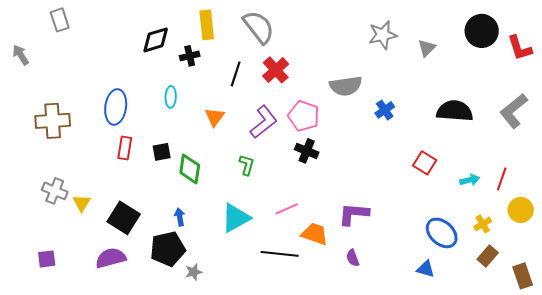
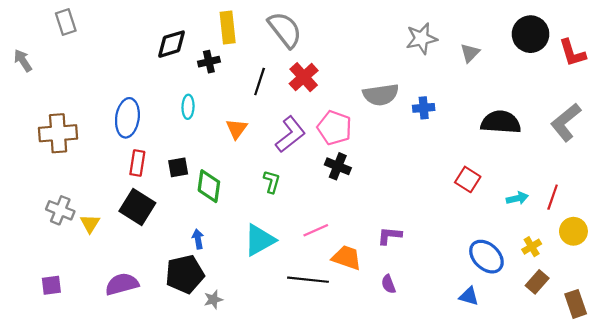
blue cross: (385, 110) -> (424, 108), moved, turned 30
purple L-shape: (354, 214) -> (390, 236), size x0.7
black square: (124, 218) -> (137, 207), moved

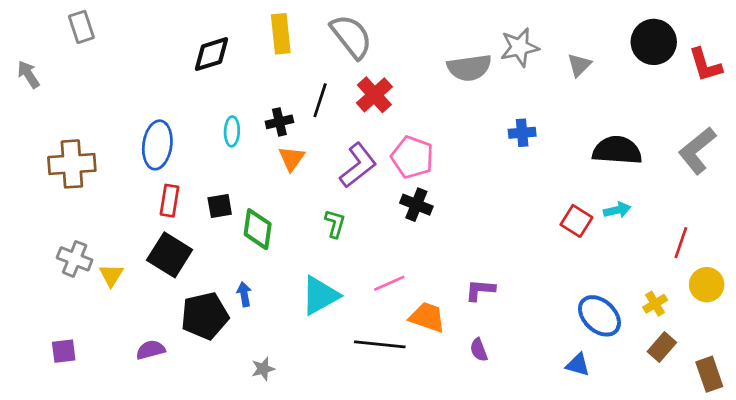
black cross: (209, 62) -> (279, 122), moved
gray semicircle: (381, 95) -> (469, 68), moved
cyan arrow: (517, 198) -> (617, 210), moved
black pentagon: (185, 274) -> (205, 316), moved
purple semicircle: (122, 284) -> (151, 350), size x0.7

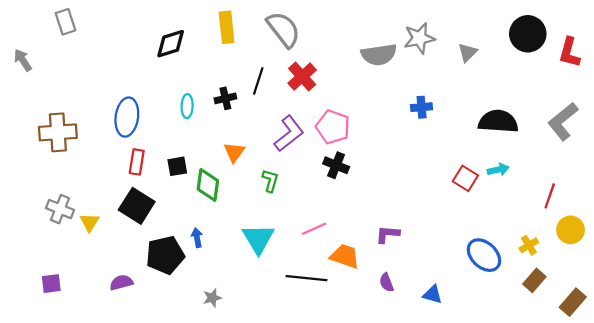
red L-shape: (705, 65) -> (569, 52), turned 32
orange triangle: (292, 159) -> (234, 152), moved
cyan triangle: (320, 296) -> (258, 239), turned -32
blue triangle: (578, 365) -> (432, 295), moved
brown rectangle: (709, 374) -> (573, 302), turned 60

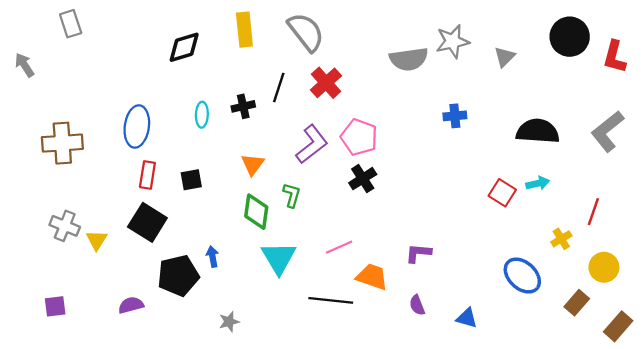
black cross: (336, 165) -> (363, 179), turned 35
green diamond: (208, 185) -> (256, 212), moved
yellow circle: (571, 230) -> (604, 267), moved
yellow cross: (529, 245) -> (561, 239), moved

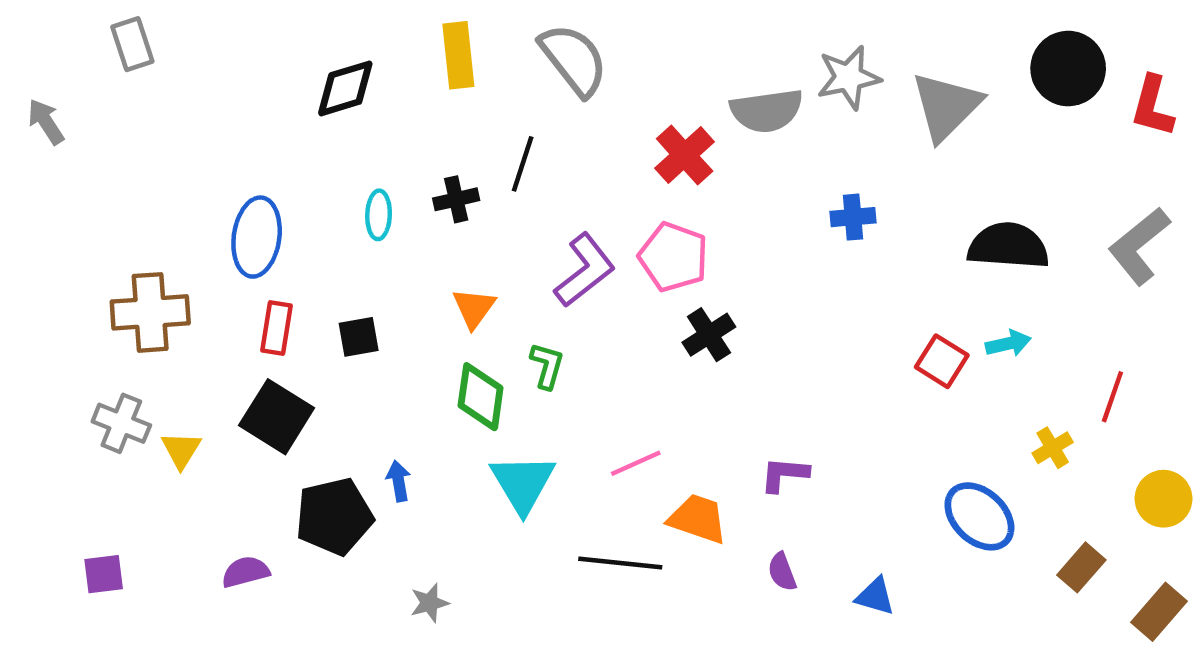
gray triangle: (505, 57) -> (946, 106), size x1.8
red cross: (326, 83) -> (685, 155), moved
brown cross: (62, 143) -> (150, 312), moved
black cross: (363, 179) -> (709, 335), moved
yellow circle: (604, 267) -> (1163, 499), moved

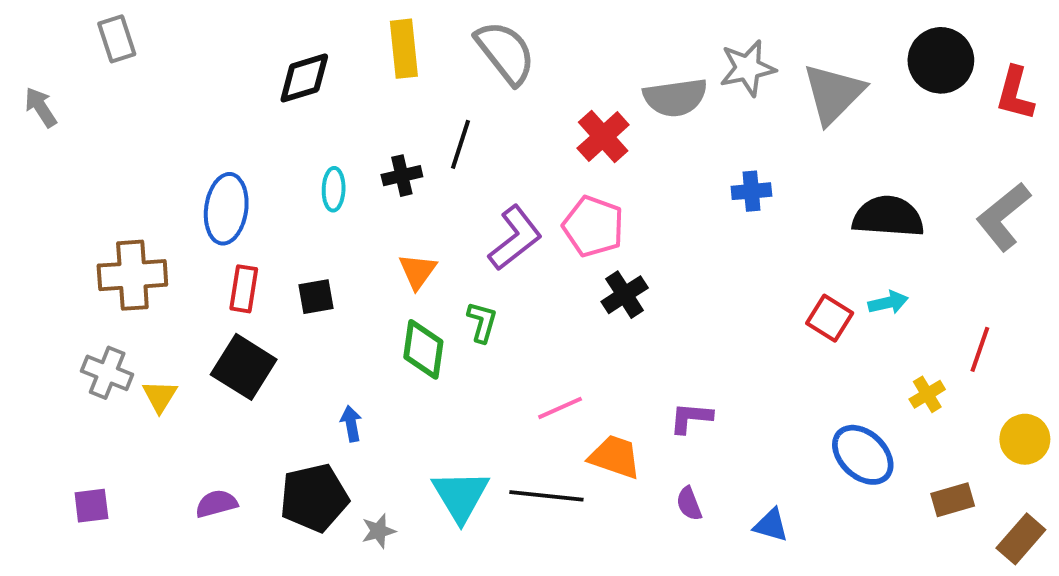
cyan triangle: (523, 483) -> (461, 496), moved
black pentagon: (334, 516) -> (314, 498), moved
brown rectangle: (1081, 567) -> (953, 500), turned 33

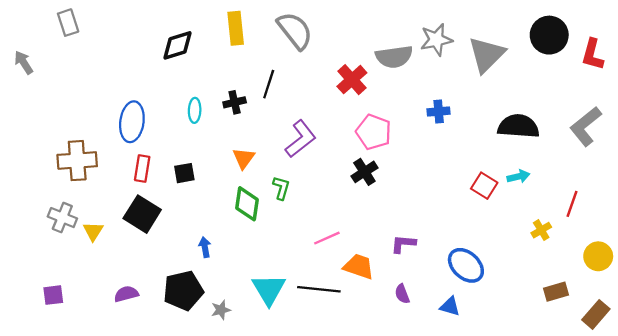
pink pentagon: (593, 226) -> (374, 132), moved
blue ellipse: (863, 455) -> (466, 265), moved

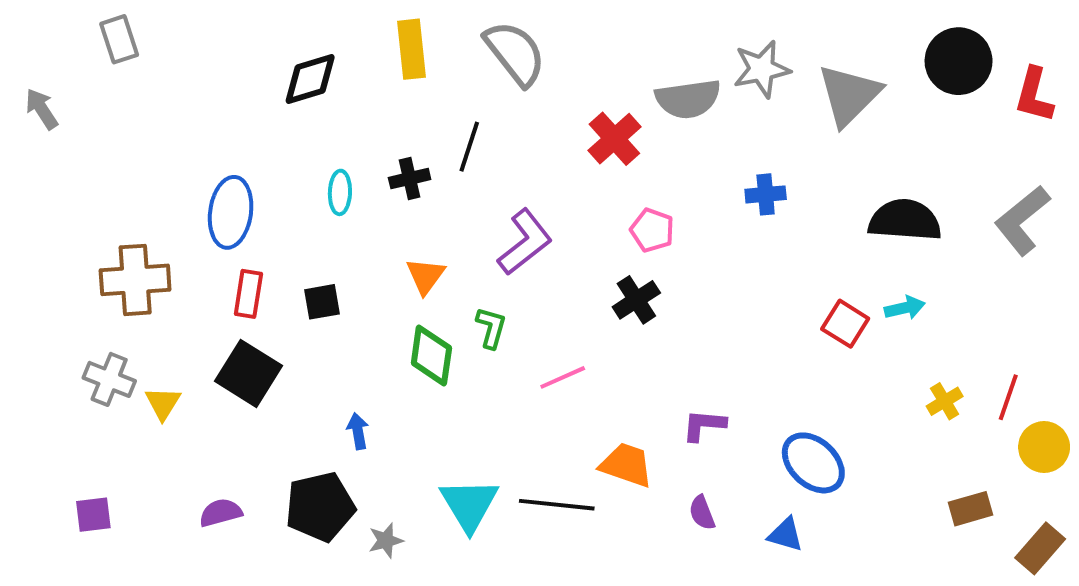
pink pentagon: (374, 132) -> (652, 230), size x0.7
red line: (572, 204) -> (1008, 397), moved
pink line: (327, 238) -> (563, 377), moved

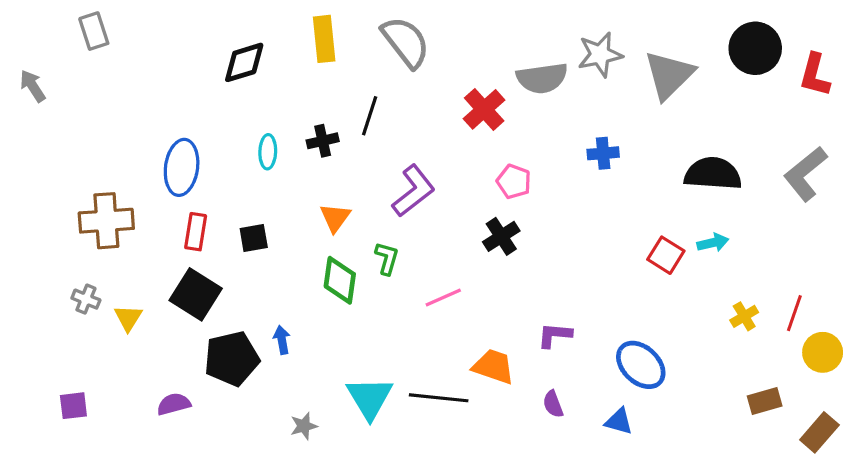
gray cross: (109, 379) -> (86, 299), size x0.7
black pentagon: (320, 507) -> (232, 359), moved

